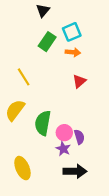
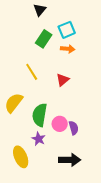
yellow line: (24, 77) -> (32, 72), moved
red triangle: (79, 81) -> (63, 80), moved
purple star: (63, 149) -> (39, 139), moved

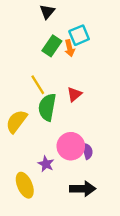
orange arrow: (68, 49) -> (70, 48), moved, turned 72
green semicircle: (40, 115) -> (47, 107), moved
pink circle: (60, 124) -> (71, 146), size x1.5

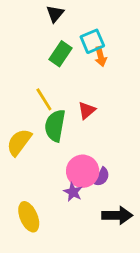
orange arrow: (70, 48) -> (101, 57), moved
purple semicircle: (87, 151) -> (102, 177), turned 42
purple star: (46, 164) -> (73, 192), moved
black arrow: (83, 189) -> (117, 215), moved

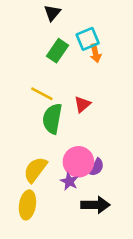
yellow line: (44, 99) -> (42, 94), turned -30
yellow semicircle: (19, 142) -> (35, 170), moved
black arrow: (117, 215) -> (95, 205), moved
yellow ellipse: (29, 217) -> (27, 205), turned 32

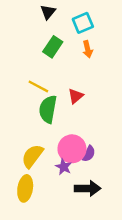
cyan square: (88, 39) -> (83, 23), moved

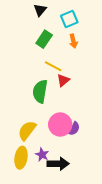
yellow line: (38, 86) -> (53, 66), moved
purple star: (64, 167) -> (42, 155), moved
black arrow: (88, 188) -> (58, 164), moved

